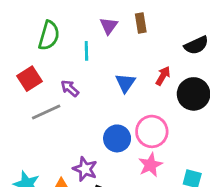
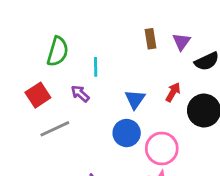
purple triangle: (109, 26) -> (181, 42), moved
purple arrow: (70, 88) -> (80, 94), moved
blue circle: (117, 138) -> (127, 133), moved

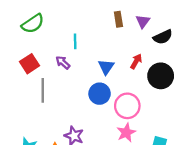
green semicircle: (58, 51) -> (33, 24), moved, turned 40
gray line: (55, 129) -> (43, 90), turned -65

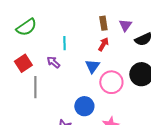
red arrow: (136, 61) -> (103, 44), moved
blue circle: (100, 94) -> (84, 106), moved
pink circle: (127, 106) -> (111, 82), moved

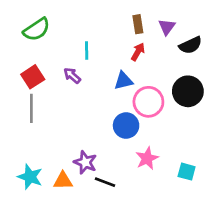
blue triangle: (92, 66) -> (123, 81), turned 42
gray line: (35, 87) -> (31, 108), moved
blue circle: (84, 106) -> (126, 126), moved

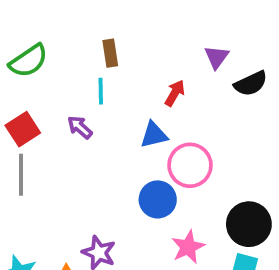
brown rectangle: (138, 24) -> (110, 53), moved
black circle: (188, 91) -> (249, 224), moved

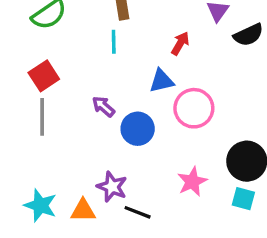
purple arrow: (80, 127) -> (103, 107), moved
blue circle: (158, 199) -> (138, 129), moved

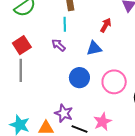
purple arrow: (103, 107) -> (58, 45), moved
pink circle: (194, 108) -> (114, 82), moved
pink star: (192, 182) -> (103, 122), moved

